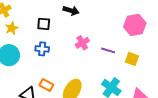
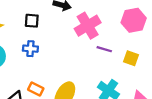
pink cross: (82, 43) -> (88, 26), moved, size x1.6

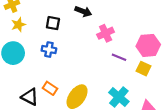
pink hexagon: (134, 20) -> (148, 45), moved
pink cross: (88, 26) -> (106, 33), size x0.7

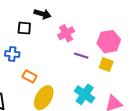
black square: (53, 23) -> (24, 28), moved
orange rectangle: (50, 88) -> (30, 76), moved

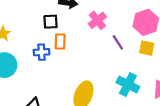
purple line: (81, 56) -> (118, 42), turned 48
orange rectangle: (30, 76) -> (60, 42), moved, turned 72

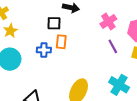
pink cross: (97, 20) -> (108, 21), moved

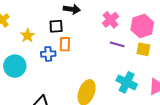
yellow star: (10, 31) -> (28, 36), moved
purple line: (113, 46) -> (117, 44), turned -40

